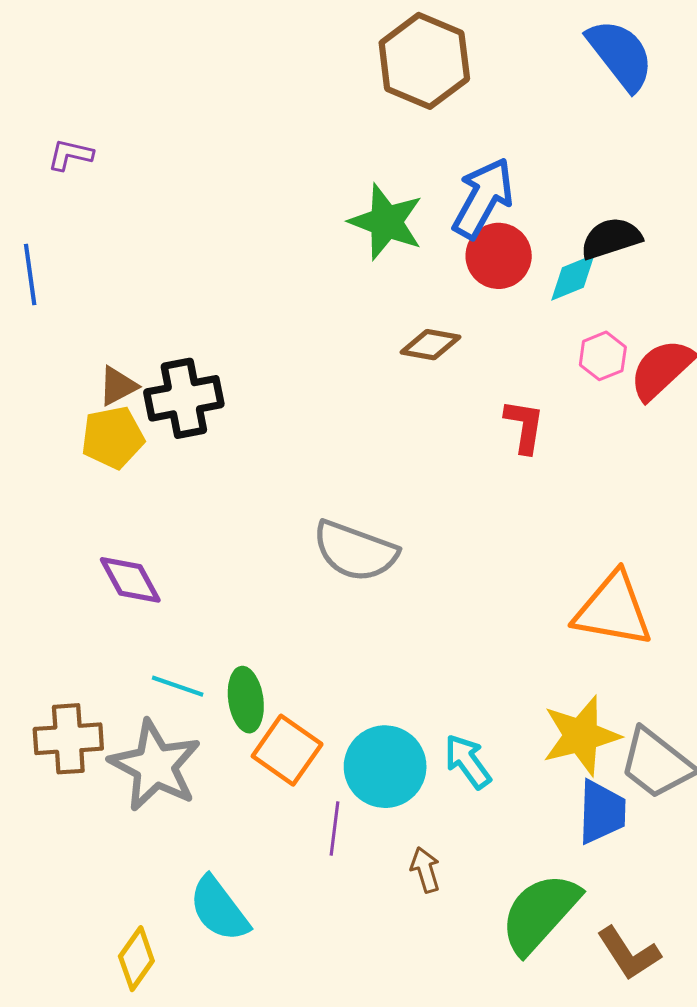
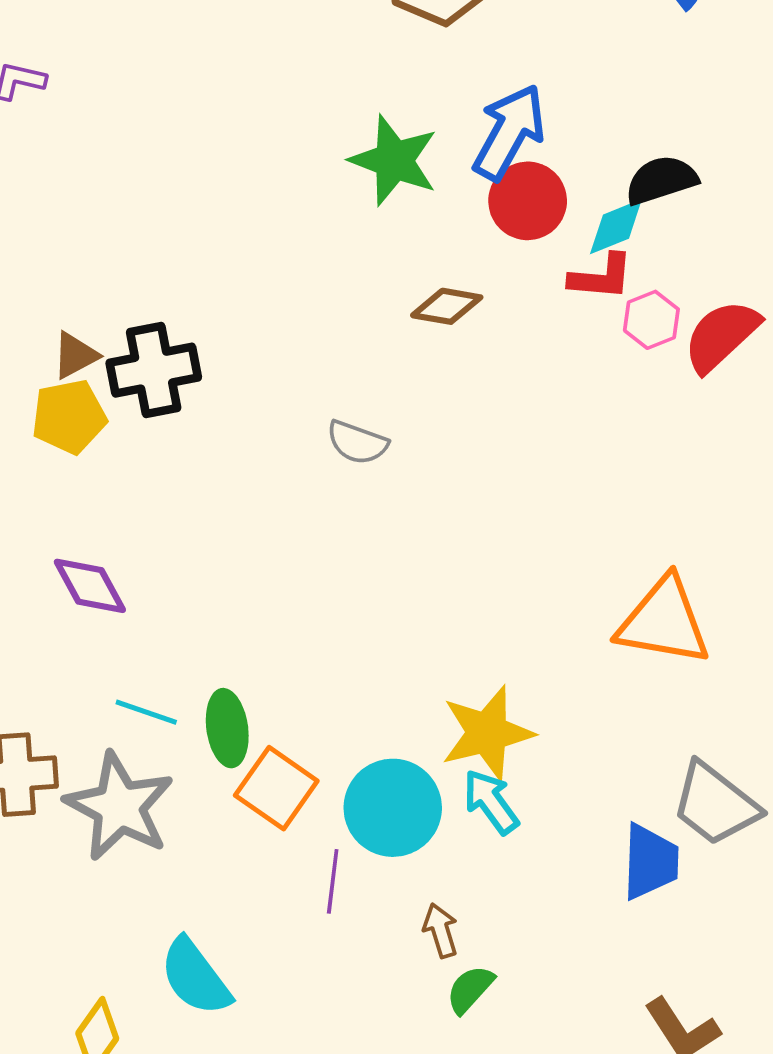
red L-shape: (524, 426) -> (601, 277), moved, turned 86
gray semicircle: (355, 551) -> (357, 442), moved, size x0.6
yellow star: (581, 736) -> (487, 733), moved
green semicircle: (540, 913) -> (470, 989), moved, size x0.5

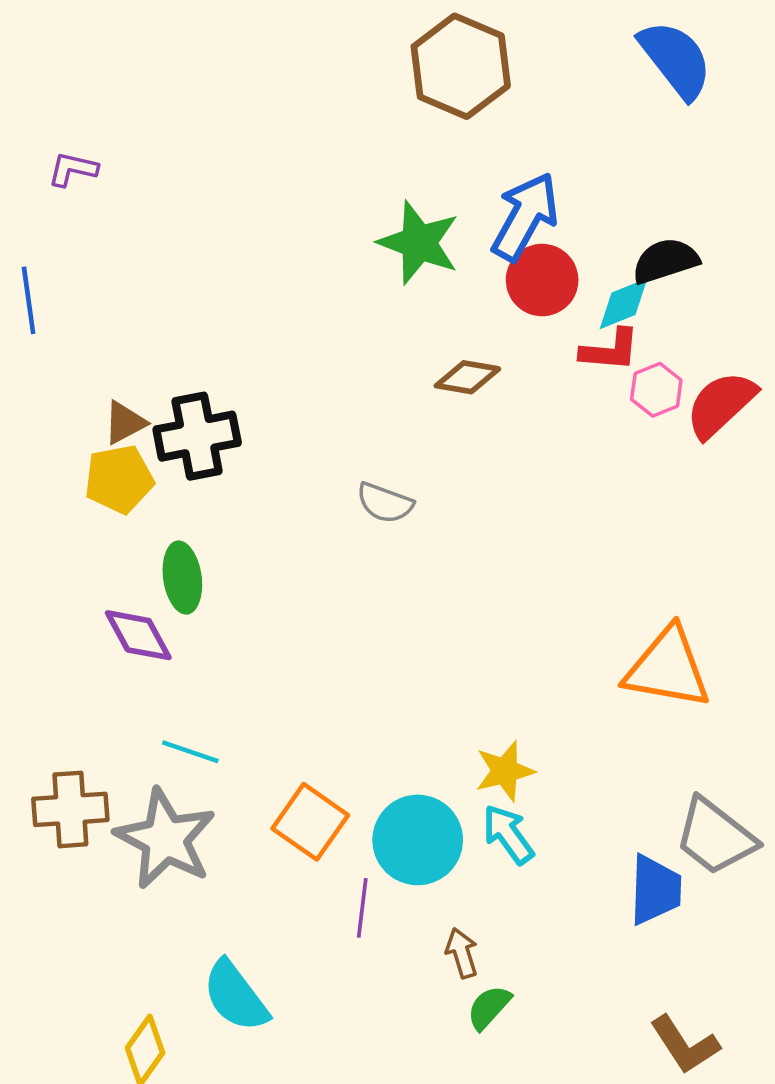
green ellipse: (227, 728) -> (182, 578), moved
yellow star: (487, 733) -> (505, 771), size x0.7

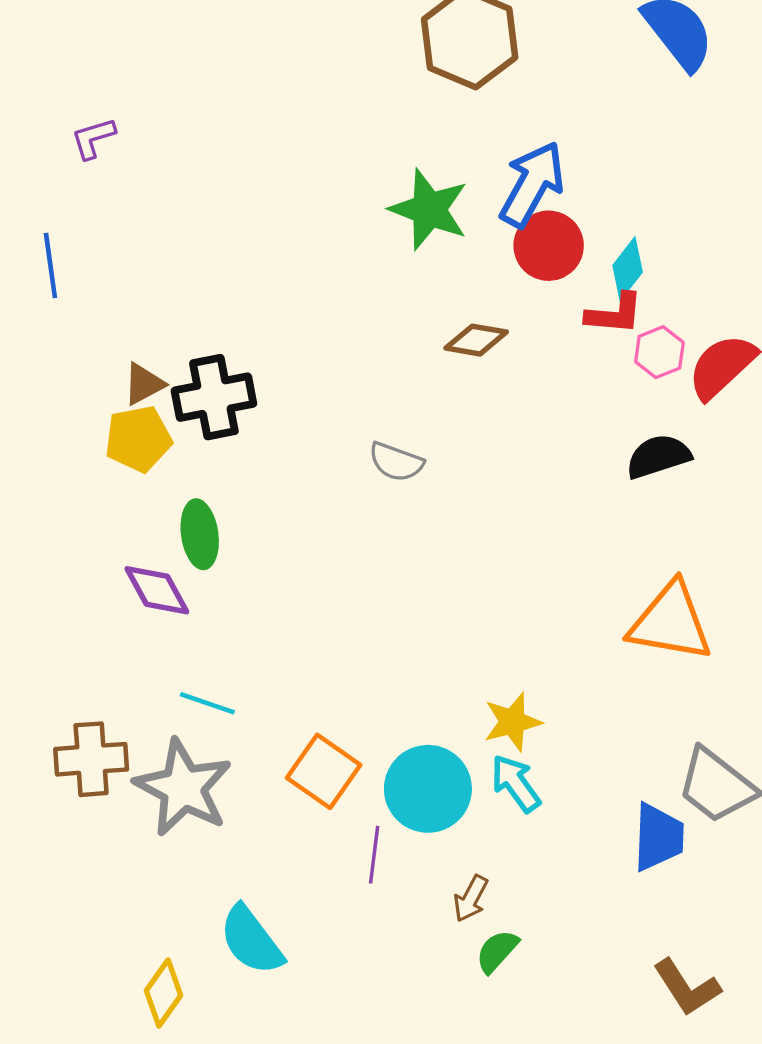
purple L-shape: (73, 169) -> (93, 138), turned -30
black semicircle: (665, 261) -> (658, 456), moved
cyan diamond: (624, 304) -> (628, 269), turned -30
brown arrow: (462, 953) -> (471, 899), turned -135

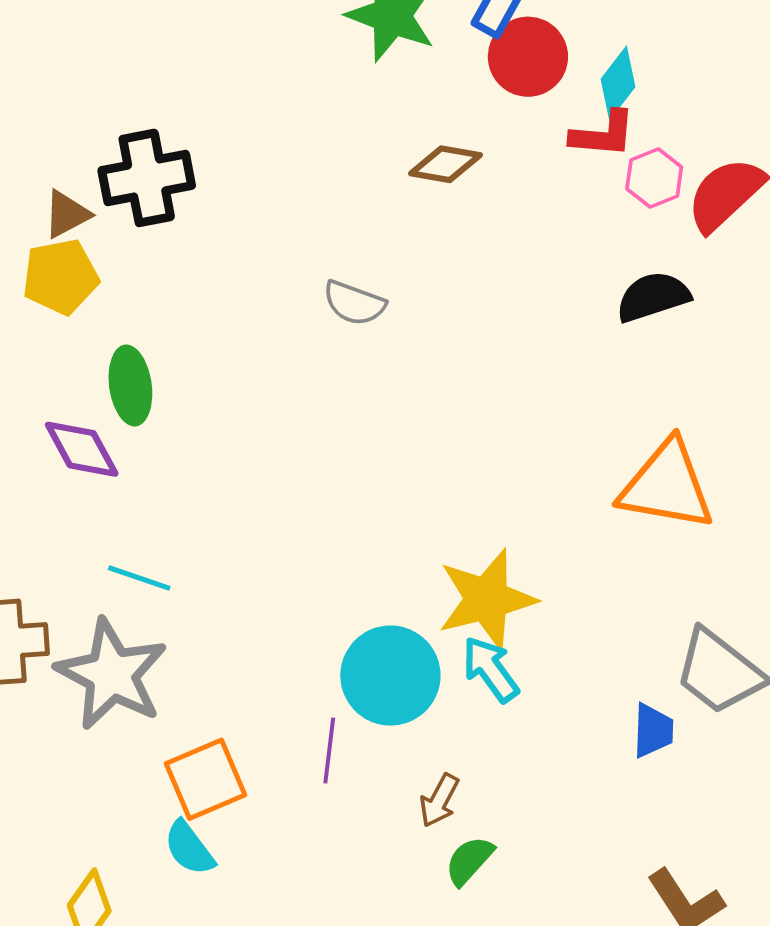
black cross: (214, 397) -> (147, 178), moved
yellow star: (512, 722) -> (487, 599), size x1.5
orange square: (324, 771) -> (205, 779), moved, turned 32
blue trapezoid: (658, 837) -> (653, 731), size x0.7
cyan semicircle: (251, 940) -> (189, 848), size x0.7

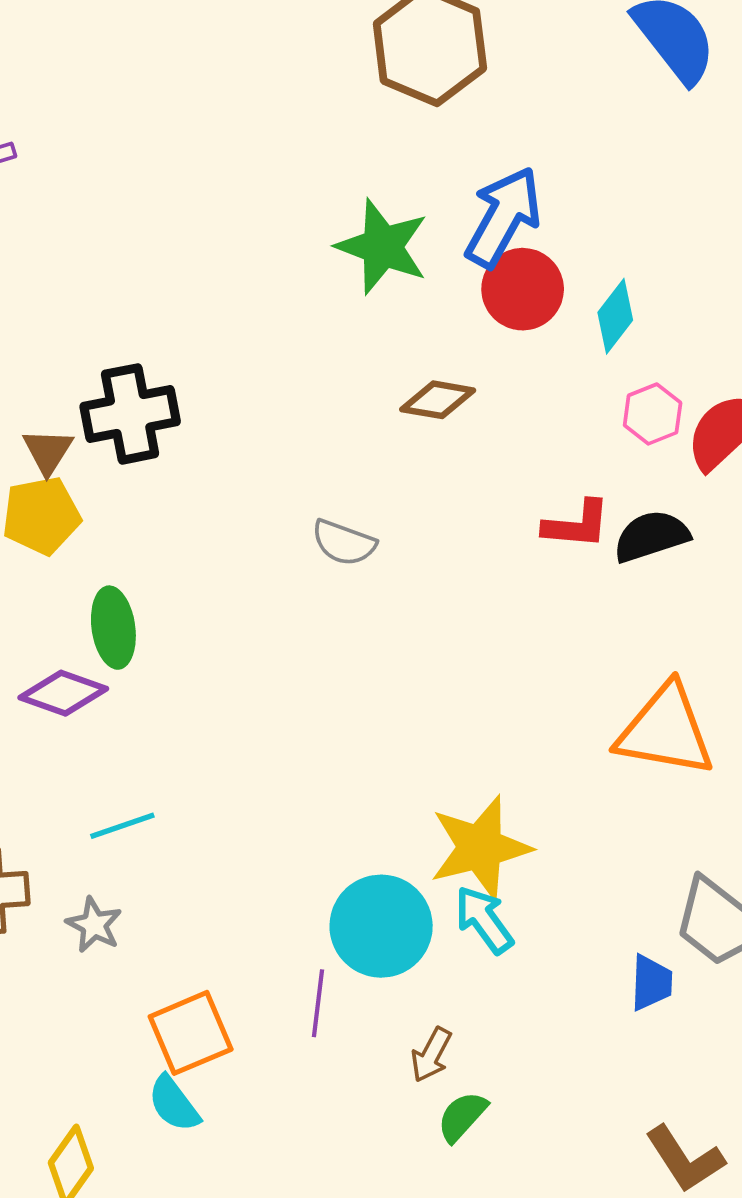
red L-shape: (603, 134) -> (577, 525), moved
brown triangle: (67, 214) -> (48, 451), turned -30
purple diamond: (82, 449) -> (63, 693), turned -42
cyan line: (139, 578) -> (122, 826), turned -38
gray star: (112, 674) -> (94, 925), size x0.5

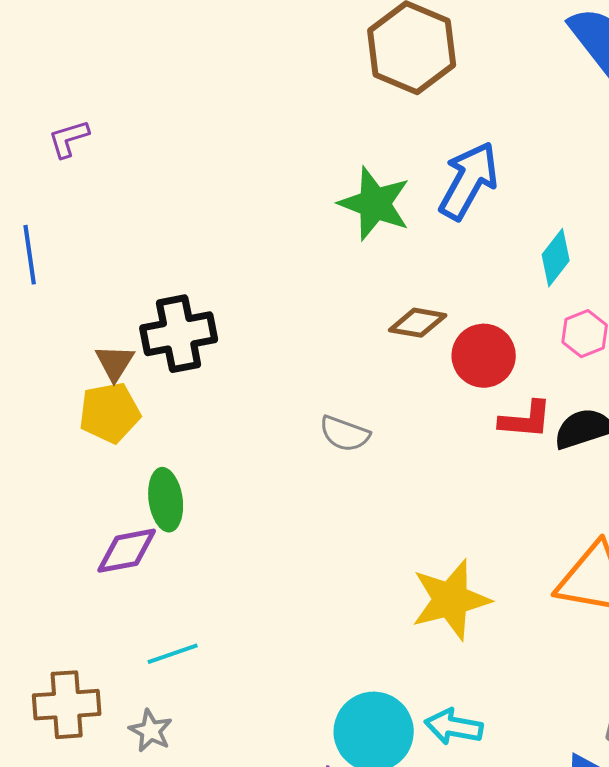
red circle: (523, 289) -> (484, 356), moved
purple diamond: (63, 693) -> (127, 551), turned -30
yellow star: (480, 848) -> (451, 600), moved
cyan arrow: (484, 920) -> (454, 727), turned -44

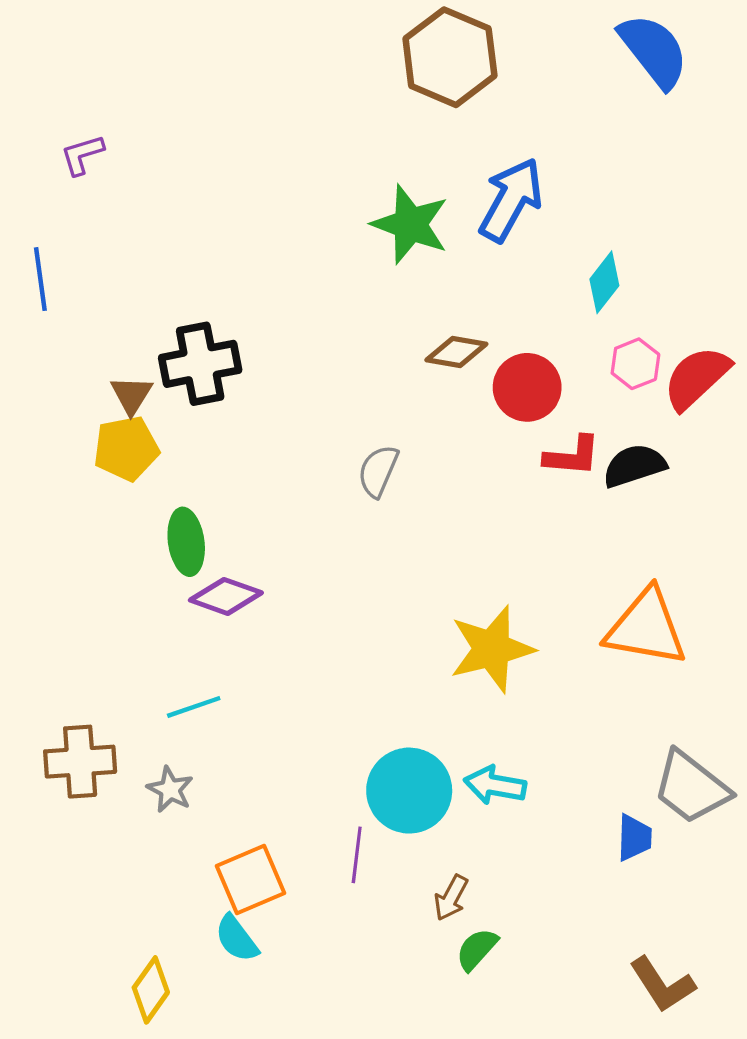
gray semicircle: (345, 434) -> (378, 471), turned 93
purple diamond: (127, 551) -> (226, 596), moved, turned 30

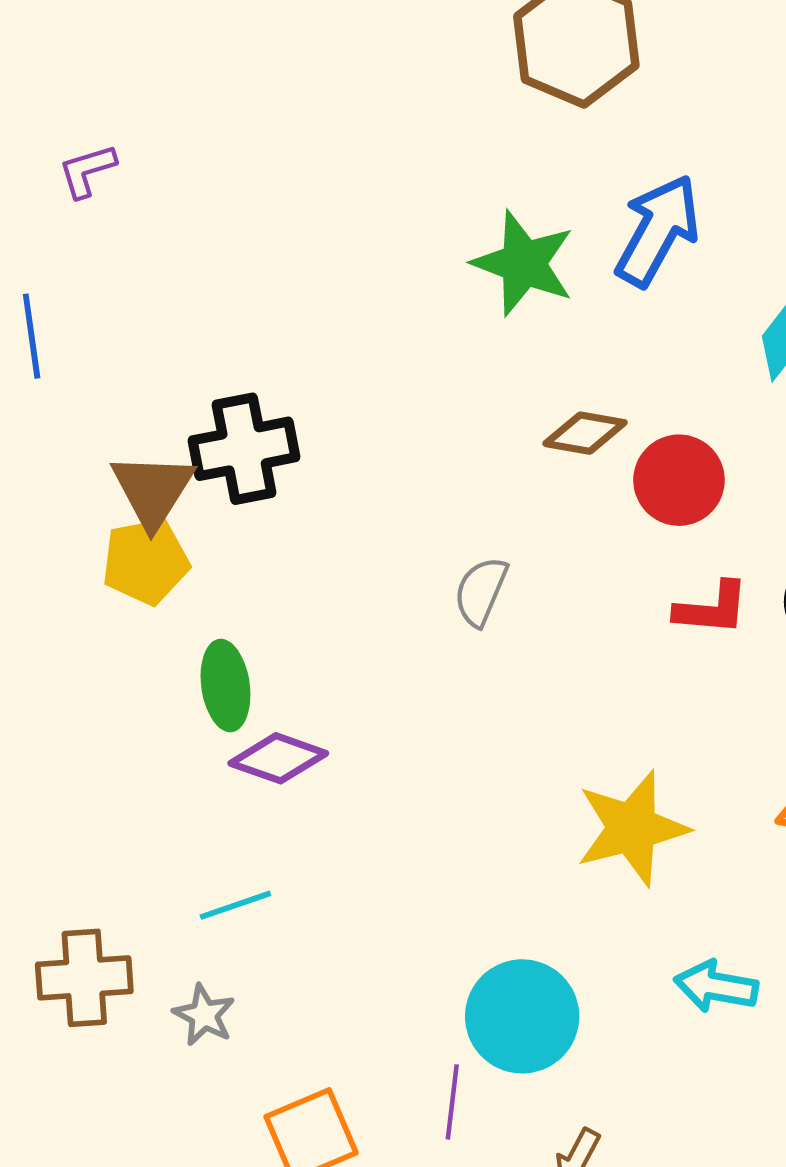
brown triangle: (132, 395) -> (153, 490), size x1.5
red L-shape: (572, 456) -> (712, 609), moved
cyan arrow: (495, 785) -> (716, 986), moved

